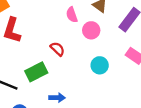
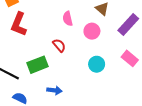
pink semicircle: (72, 15) -> (68, 19), moved

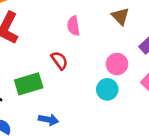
pink circle: (92, 31) -> (117, 64), moved

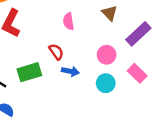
cyan circle: (107, 89) -> (106, 83), moved
blue arrow: (48, 120) -> (70, 71), moved

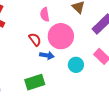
pink circle: (107, 55) -> (61, 36), moved, size x1.6
green rectangle: (29, 72) -> (35, 82), moved

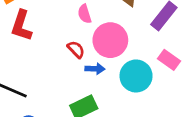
cyan circle: (76, 65) -> (136, 76), size x1.5

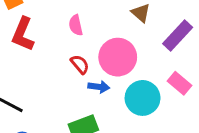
pink semicircle: (85, 14) -> (76, 25), moved

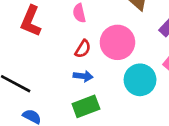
red semicircle: (80, 64) -> (83, 49), turned 72
blue arrow: (99, 87) -> (83, 76), moved

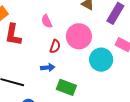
blue arrow: (83, 76) -> (48, 68), moved
green rectangle: (86, 106) -> (66, 87), turned 54

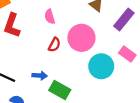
blue arrow: (48, 68) -> (40, 76), moved

